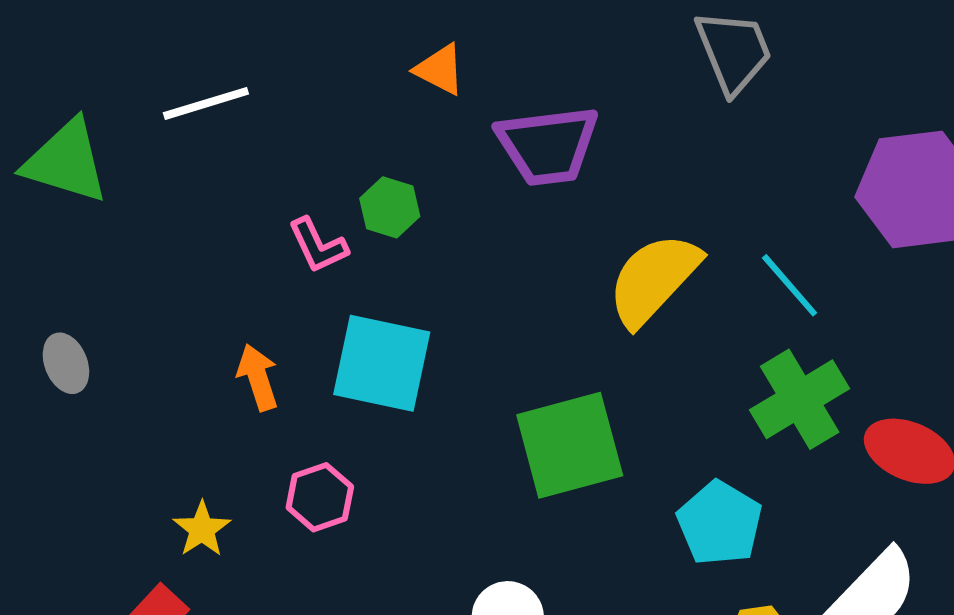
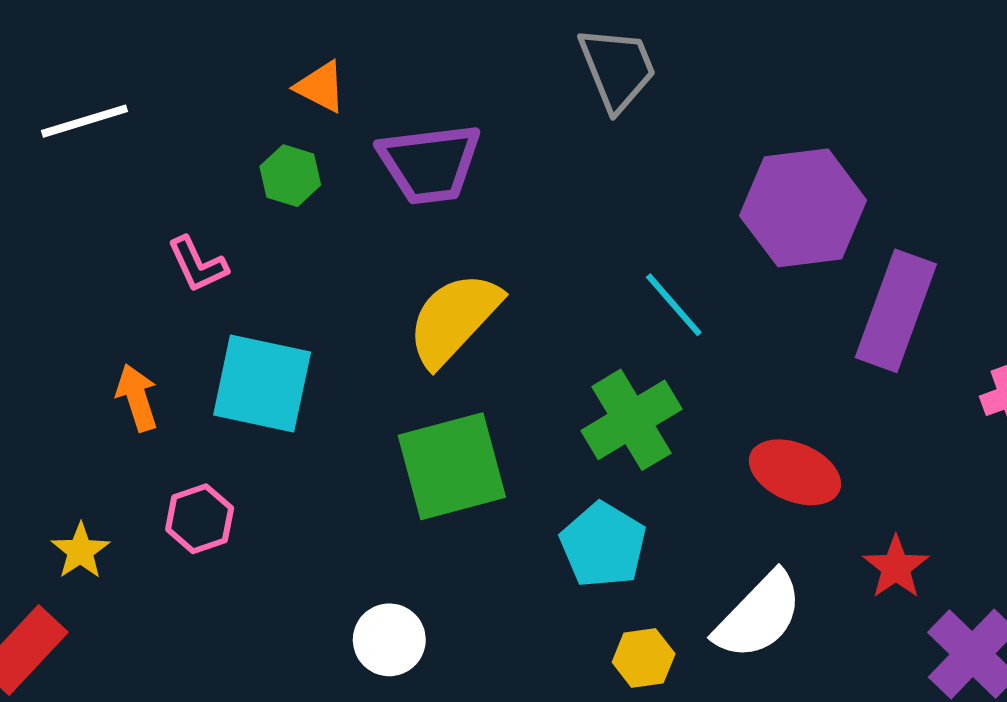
green hexagon: (390, 207) -> (290, 176), moved
yellow semicircle: (654, 279) -> (454, 319), moved
green cross: (800, 399) -> (631, 420), moved

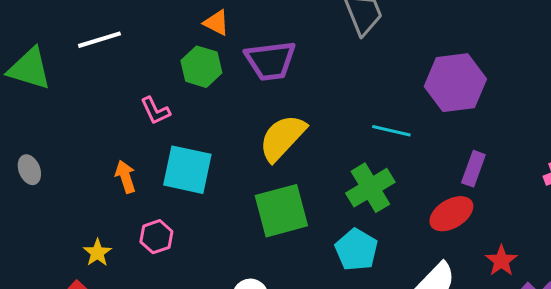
green hexagon: (290, 176) -> (201, 67), size x1.4
cyan line: (674, 305) -> (391, 131), turned -36
purple rectangle: (896, 311) -> (473, 169), moved, size x0.6
red ellipse: (795, 472) -> (451, 214), turned -54

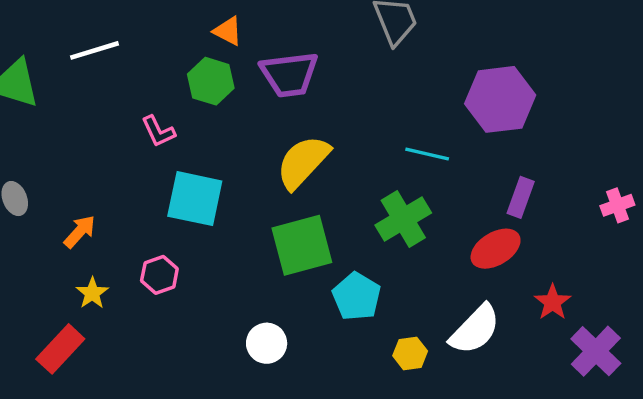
orange arrow: (125, 177) -> (80, 232), moved, turned 60
cyan pentagon: (356, 250) -> (357, 296), moved

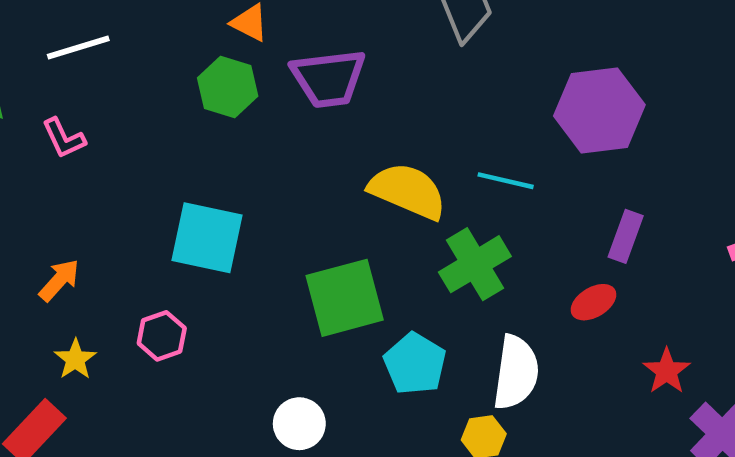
pink L-shape: (158, 131) -> (64, 138), moved
yellow semicircle: (303, 162) -> (408, 191), moved, turned 70
red ellipse: (496, 249) -> (593, 302), size x0.7
white semicircle: (475, 330) -> (516, 372), moved, turned -36

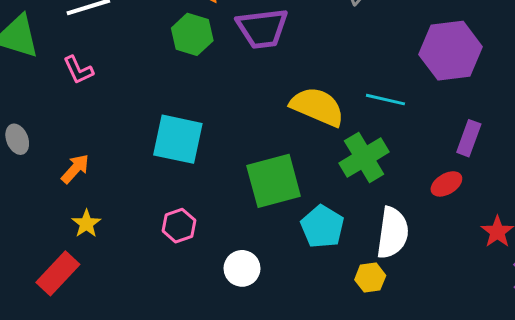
pink hexagon: (162, 336) -> (179, 226), moved

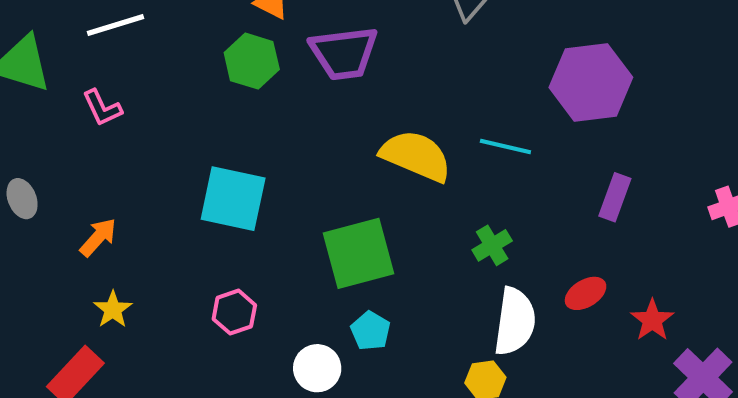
green cross: (364, 158) -> (492, 245), moved, size x0.6
red ellipse: (446, 184) -> (586, 293), moved
cyan pentagon: (322, 227) -> (371, 331), moved, size x0.7

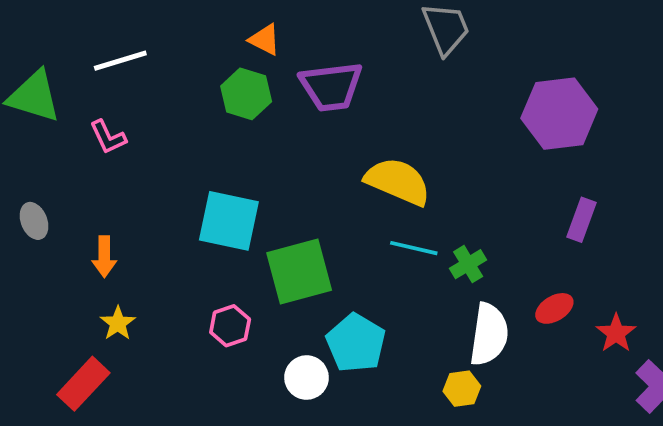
cyan line: (505, 147) -> (414, 248), moved
orange arrow: (98, 237) -> (104, 257), turned 138
green square: (359, 253) -> (299, 271), moved
cyan pentagon: (371, 331) -> (356, 343), size x1.6

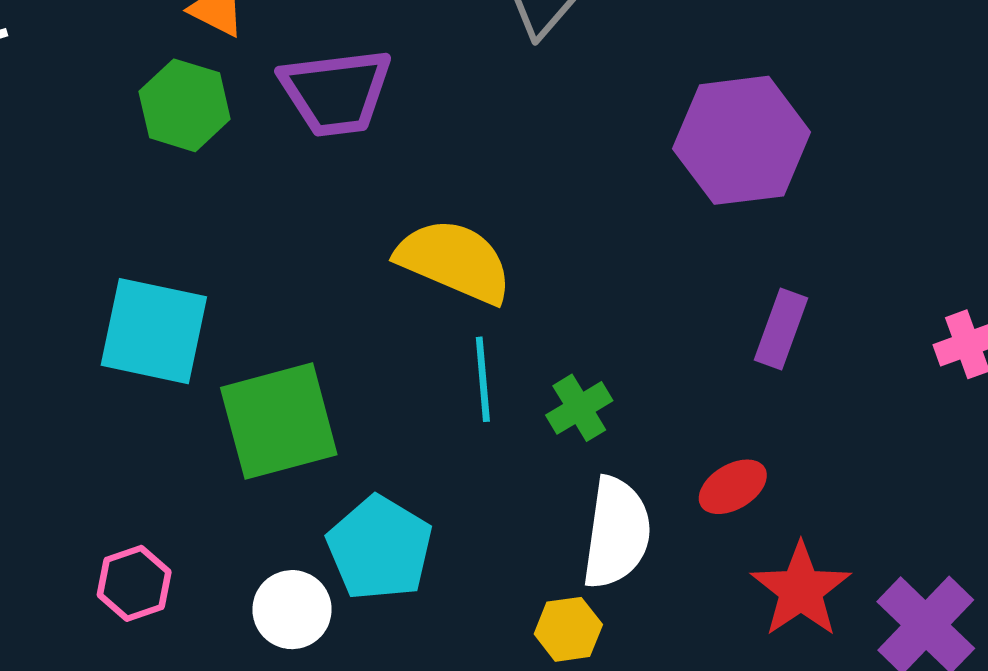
cyan line: (414, 248) -> (483, 379), turned 72
pink hexagon: (230, 326) -> (134, 583), moved
red star: (616, 333) -> (801, 590), moved, size x1.4

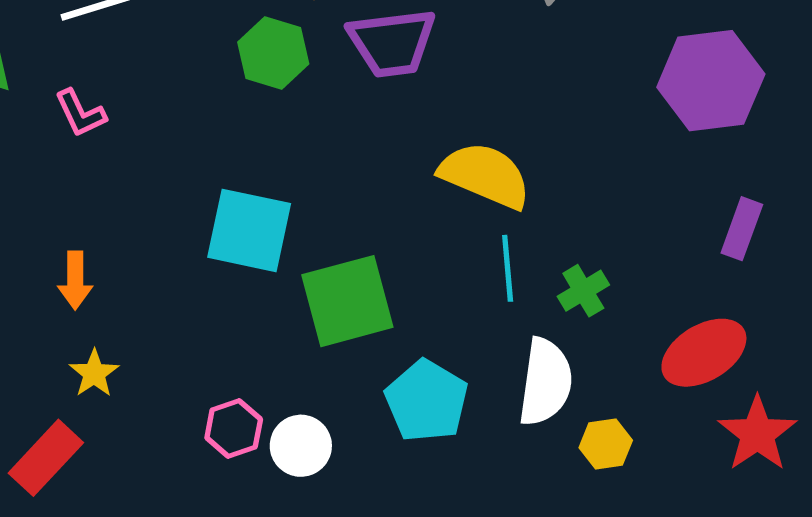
red ellipse: (733, 487) -> (704, 353), size x1.6
white semicircle: (617, 533) -> (545, 382), moved
white circle: (292, 610) -> (301, 446), moved
yellow hexagon: (568, 629) -> (606, 444), moved

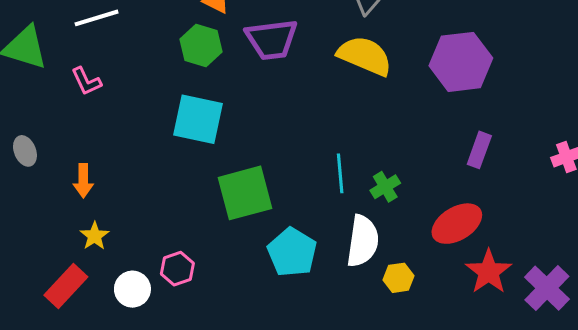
yellow semicircle: (485, 175) -> (365, 56), moved
cyan square: (249, 230) -> (198, 119), moved
white circle: (301, 446) -> (132, 289), moved

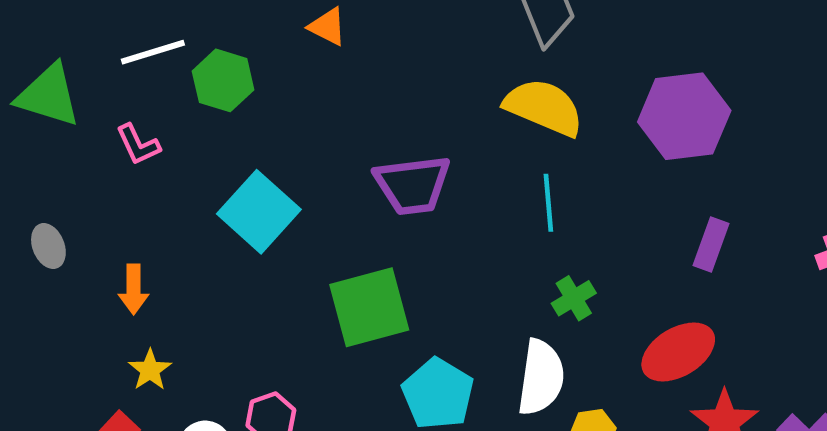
purple trapezoid: (272, 39) -> (413, 185), moved
green hexagon: (201, 46) -> (223, 80), moved
cyan square: (198, 119) -> (259, 212), moved, turned 30
cyan line: (340, 173) -> (548, 203), moved

